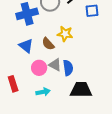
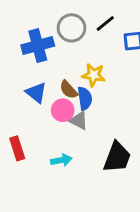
pink circle: (39, 68) -> (63, 110), moved
blue semicircle: (68, 68) -> (85, 98), moved
black trapezoid: (81, 90) -> (117, 157), turned 110

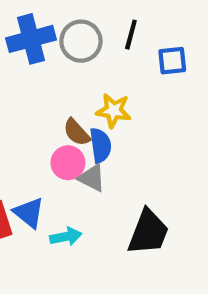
black line: (105, 24) -> (131, 35), turned -36
blue cross: (38, 46) -> (31, 39), moved
blue triangle: (36, 93) -> (29, 213), moved

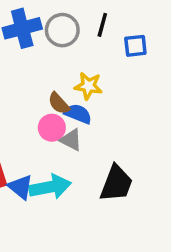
blue semicircle: (101, 145) -> (78, 114), turned -60
blue triangle: (29, 213) -> (20, 187), moved
cyan arrow: (66, 237) -> (50, 187), size x1.6

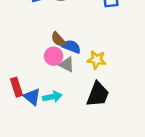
yellow star: (88, 86) -> (97, 60), moved
cyan arrow: (50, 187) -> (52, 97), size x0.7

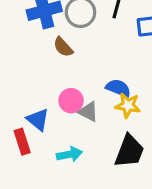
brown semicircle: (58, 39) -> (63, 47), moved
blue semicircle: (71, 47) -> (118, 88), moved
blue triangle: (32, 97) -> (38, 120), moved

